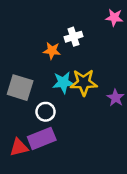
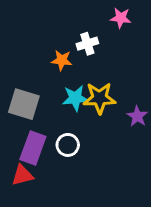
pink star: (114, 18) -> (121, 18), moved
white circle: (46, 112) -> (68, 145), moved
purple rectangle: (42, 138) -> (33, 148), moved, turned -48

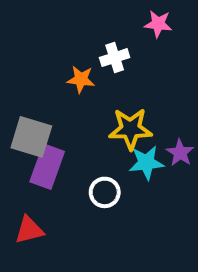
cyan star: (75, 98) -> (146, 163), moved
white circle: (68, 145) -> (105, 192), moved
purple rectangle: (33, 148) -> (47, 167), moved

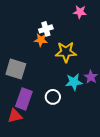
white cross: (115, 58) -> (46, 29), moved
yellow star: (130, 129) -> (66, 52), moved
purple rectangle: (47, 167) -> (24, 99), moved

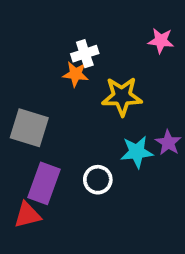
pink star: (80, 12) -> (161, 41), moved

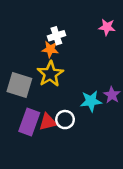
yellow star: (122, 96) -> (50, 74), moved, turned -30
red triangle: (27, 215) -> (48, 122), moved

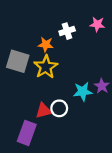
white cross: (56, 36) -> (67, 31), moved
gray square: (19, 85) -> (18, 61), moved
purple rectangle: (29, 122) -> (27, 133), moved

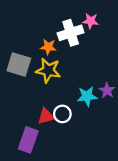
pink star: (97, 24) -> (91, 21), moved
white cross: (67, 31) -> (71, 33), size x1.5
yellow star: (46, 67) -> (48, 70), turned -30

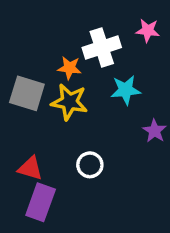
pink star: (91, 21) -> (148, 30), moved
cyan star: (87, 96) -> (126, 90), moved
red triangle: (46, 116) -> (30, 168), moved, turned 30

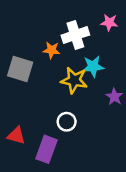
yellow star: (69, 102) -> (74, 80), moved
red triangle: (30, 168) -> (16, 136), moved
purple rectangle: (41, 202) -> (46, 149), moved

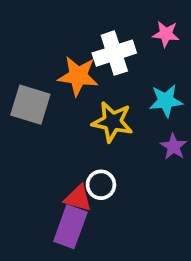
orange star: (52, 50) -> (78, 76), size x1.5
cyan star: (93, 66) -> (166, 101), moved
red triangle: (16, 136) -> (78, 198), moved

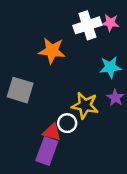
white cross: (114, 53) -> (87, 25), moved
gray square: (30, 105) -> (20, 90), moved
yellow star: (112, 122) -> (85, 105), moved

